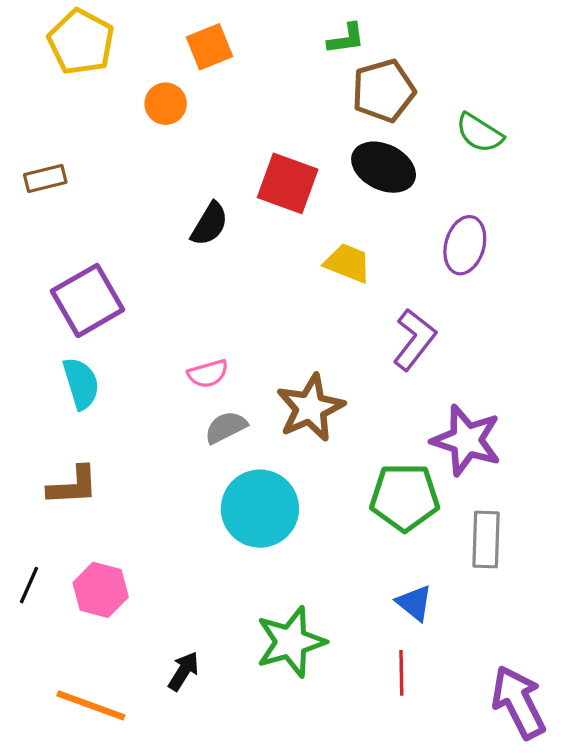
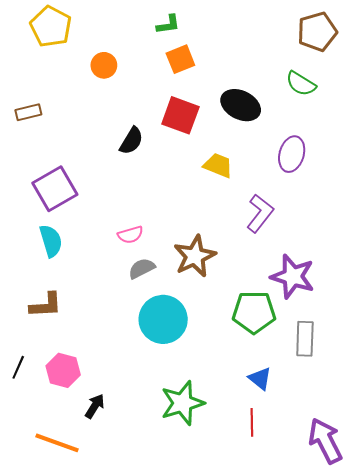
green L-shape: (346, 39) -> (168, 24), moved
orange square: (210, 47) -> (180, 59), moved
brown pentagon: (384, 91) -> (317, 32), moved
black arrow: (183, 671) -> (95, 406), moved

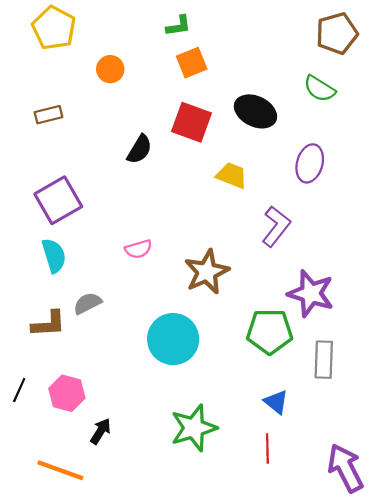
brown rectangle: (28, 112) -> (48, 115), moved
gray semicircle: (142, 268) -> (87, 303), moved

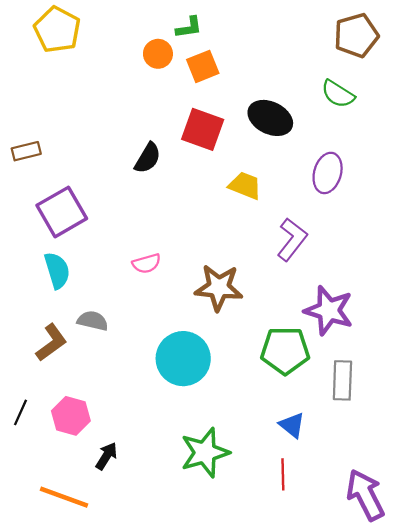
orange circle: (110, 69) -> (158, 54), moved
brown rectangle: (48, 115) -> (26, 151), moved
brown star: (207, 272) -> (219, 288), turned 30
gray semicircle: (87, 303) -> (93, 321), turned 40
brown L-shape: (48, 324) -> (51, 343), turned -33

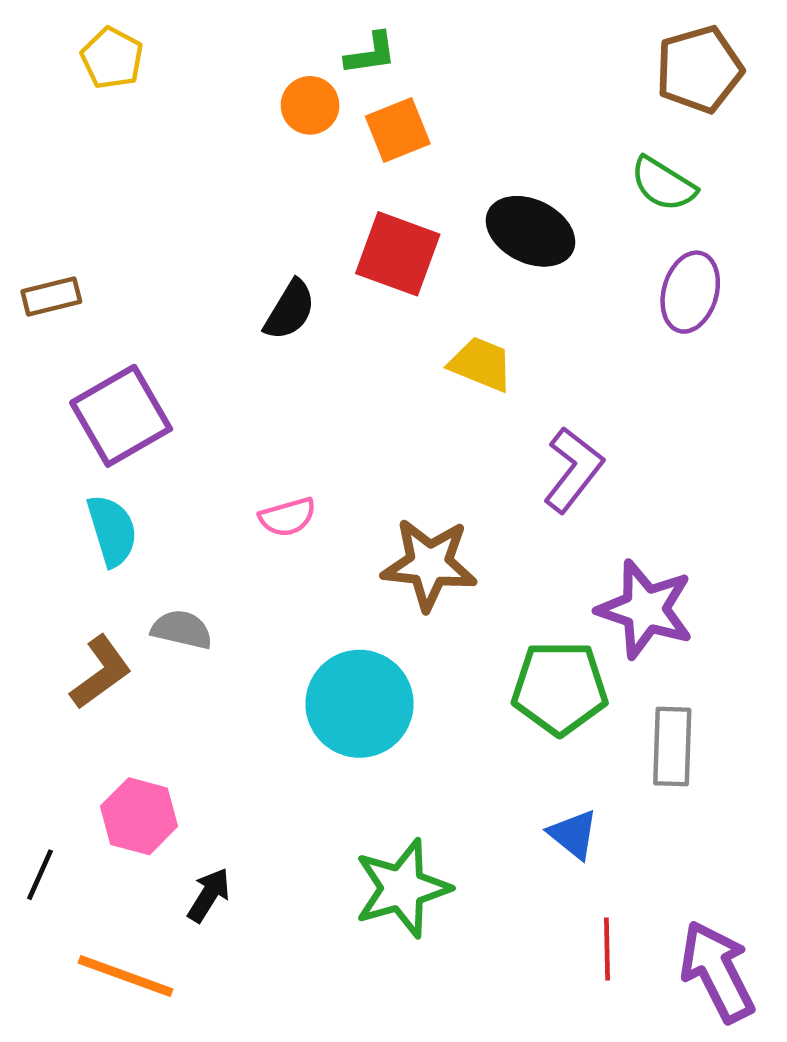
yellow pentagon: (57, 30) -> (112, 58), size x0.7
purple ellipse: (328, 173) -> (690, 292), moved
black line: (20, 412) -> (40, 875), moved
red line: (283, 474) -> (607, 949), moved

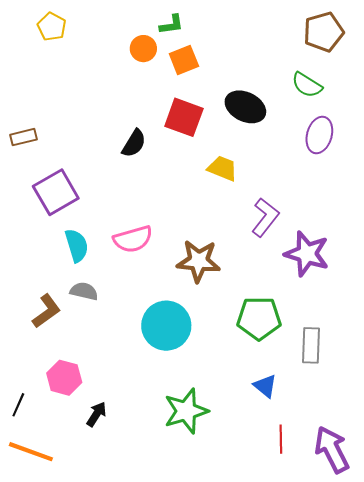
pink semicircle: (288, 517) -> (133, 239), size x1.5
cyan semicircle: (112, 531) -> (77, 245), moved
purple star: (645, 609) -> (307, 254), moved
orange line: (126, 976) -> (31, 452), moved

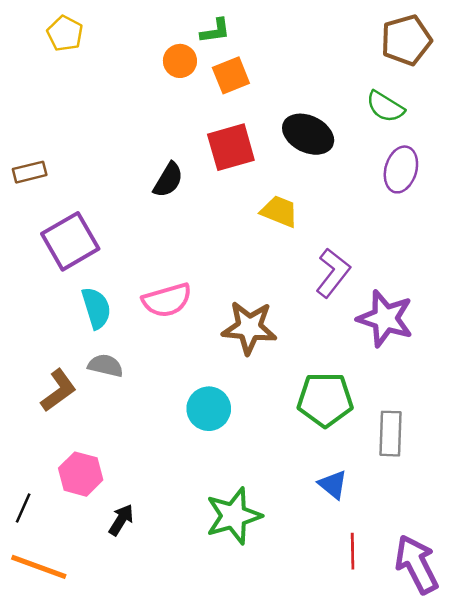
red square: (184, 117) -> (231, 147), turned -36
cyan circle: (166, 326) -> (209, 409), size x0.7

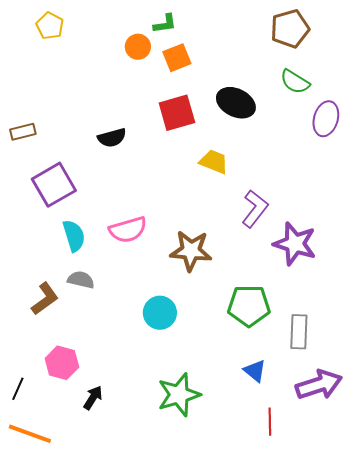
brown pentagon: (406, 40) -> (290, 29), moved
purple ellipse: (401, 169) -> (326, 119), moved
black semicircle: (168, 180) -> (112, 138), moved, turned 44
purple arrow: (417, 564) -> (319, 385), moved, turned 99

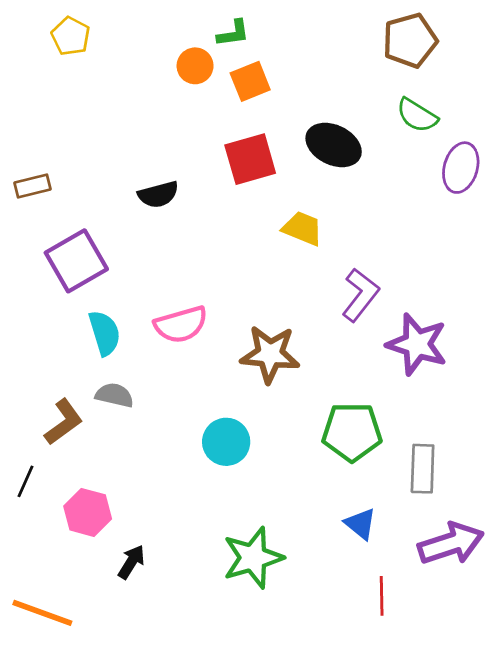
black line: (18, 389) -> (25, 481), moved

